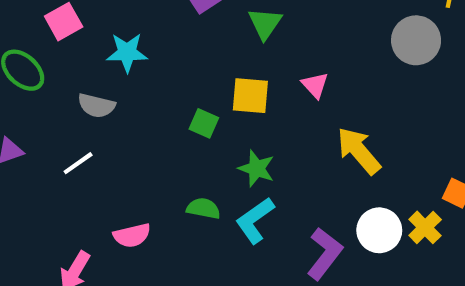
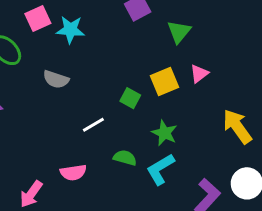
cyan star: (127, 53) -> (70, 30), moved
pink triangle: (315, 85) -> (199, 74), moved, turned 30
yellow square: (250, 96) -> (164, 81), turned -32
white line: (78, 163) -> (93, 125), moved

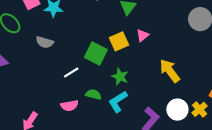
green square: (130, 98) -> (96, 54), size x1.6
pink semicircle: (73, 172) -> (69, 105), moved

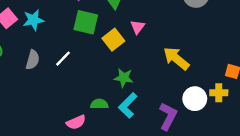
gray semicircle: (45, 42) -> (33, 60), turned -78
green square: (96, 54) -> (86, 22), moved
white line: (71, 73) -> (63, 59), moved
yellow cross: (200, 109) -> (219, 93), turned -35

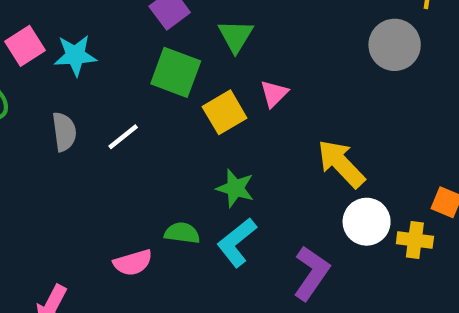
gray semicircle: (33, 60) -> (64, 132), turned -30
white circle: (195, 99) -> (367, 222), moved

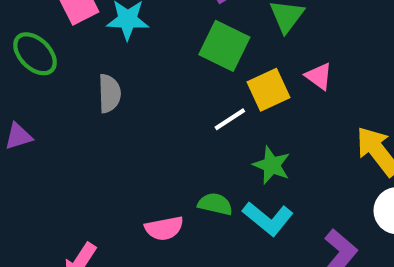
pink triangle: (274, 94) -> (319, 76), turned -44
white line: (123, 137) -> (230, 119), moved
cyan L-shape: (237, 242) -> (268, 219), turned -108

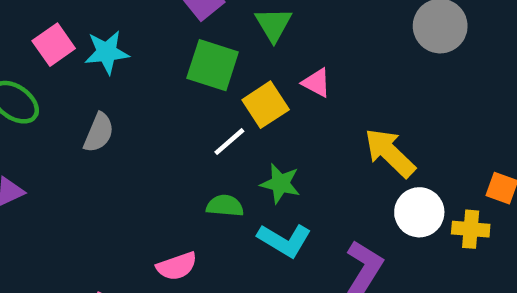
gray semicircle: (109, 93) -> (99, 133), turned 33
green semicircle: (215, 204) -> (225, 206), moved

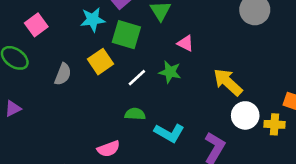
cyan star: (107, 52) -> (93, 20), moved
yellow square: (266, 105) -> (100, 62), moved
green star: (280, 183) -> (170, 72), moved

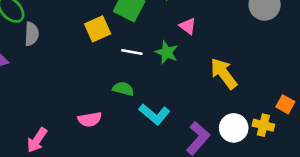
gray semicircle: (63, 74) -> (32, 34), moved, turned -30
white line: (137, 78) -> (132, 52), turned 42
white circle: (245, 115) -> (234, 128), moved

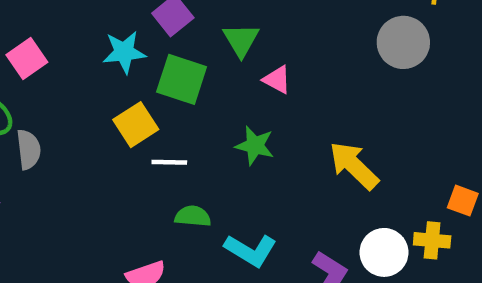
pink triangle: (188, 26) -> (277, 80), moved
white line: (132, 52) -> (169, 162), moved

